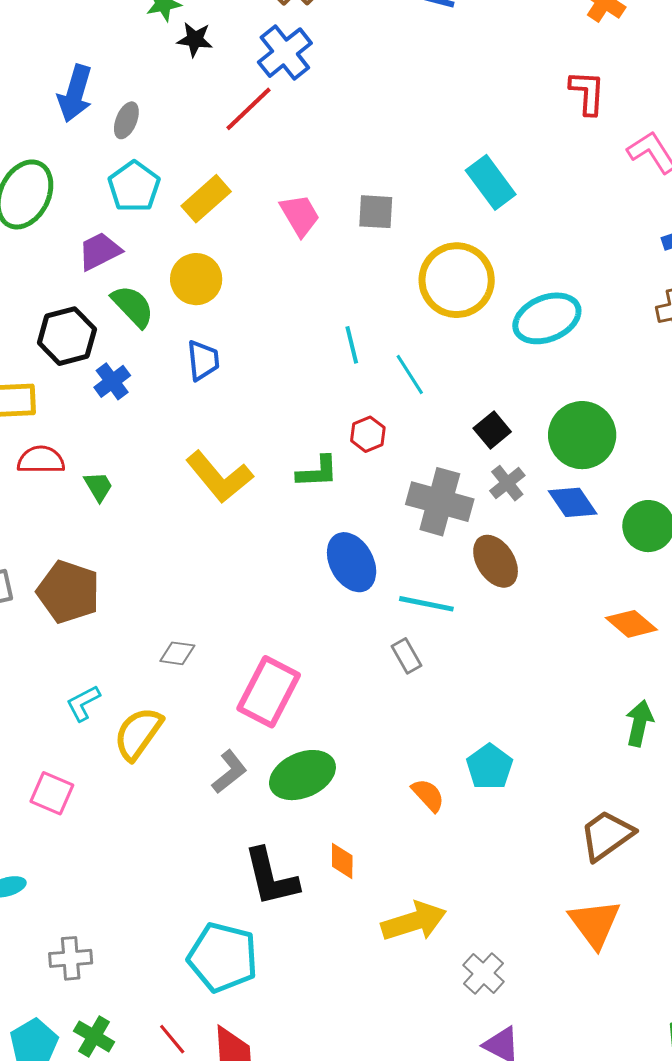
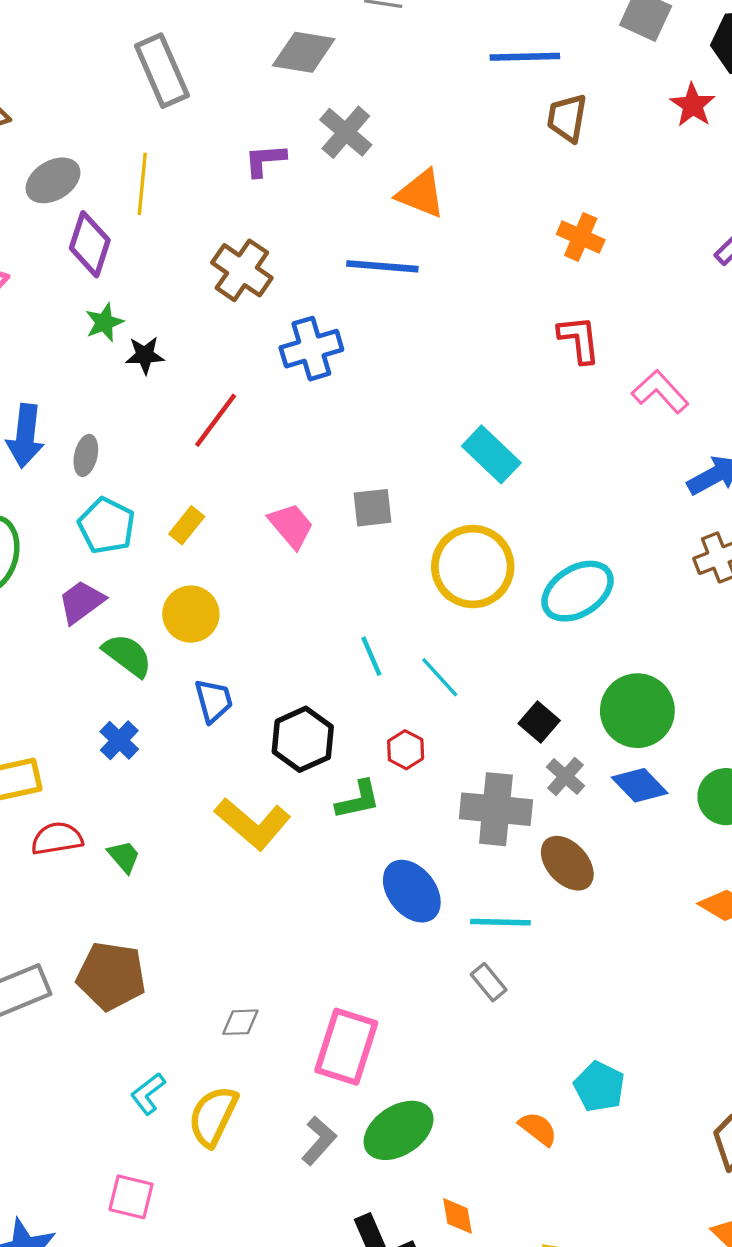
blue cross: (285, 53) -> (311, 349), moved, turned 32
yellow rectangle: (206, 199) -> (187, 525), size x0.7
black hexagon: (67, 336) -> (303, 739), moved

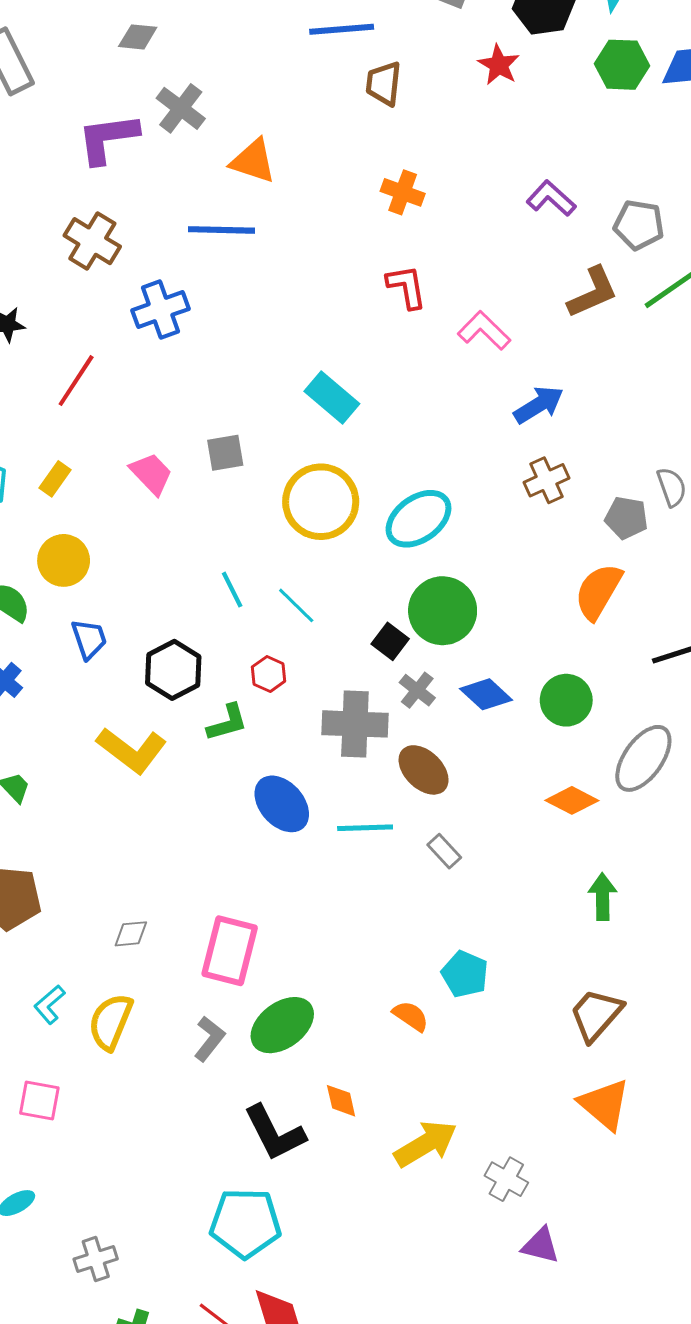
gray diamond: (304, 52) -> (138, 37), size x0.7
purple L-shape: (265, 160) -> (108, 138), size x1.6
green circle: (637, 711) -> (443, 611), moved
gray rectangle: (489, 982) -> (444, 851), moved

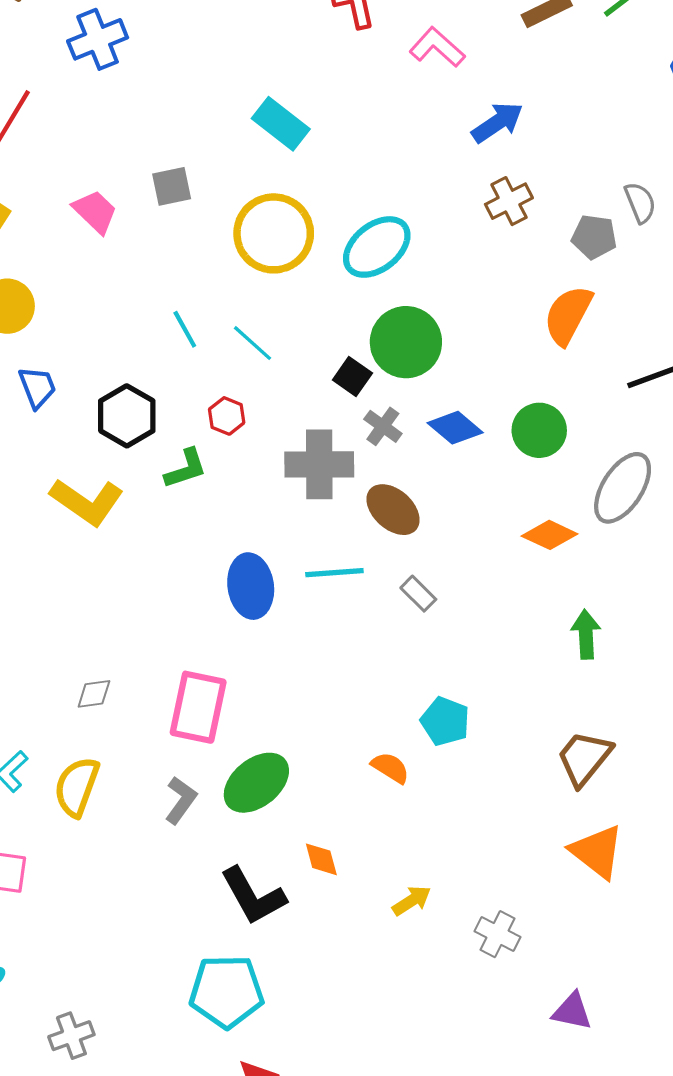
blue ellipse: (282, 804) -> (251, 586), moved, turned 36
yellow arrow: (426, 1144) -> (412, 901), size x0.6
purple triangle: (541, 1245) -> (572, 1011), moved

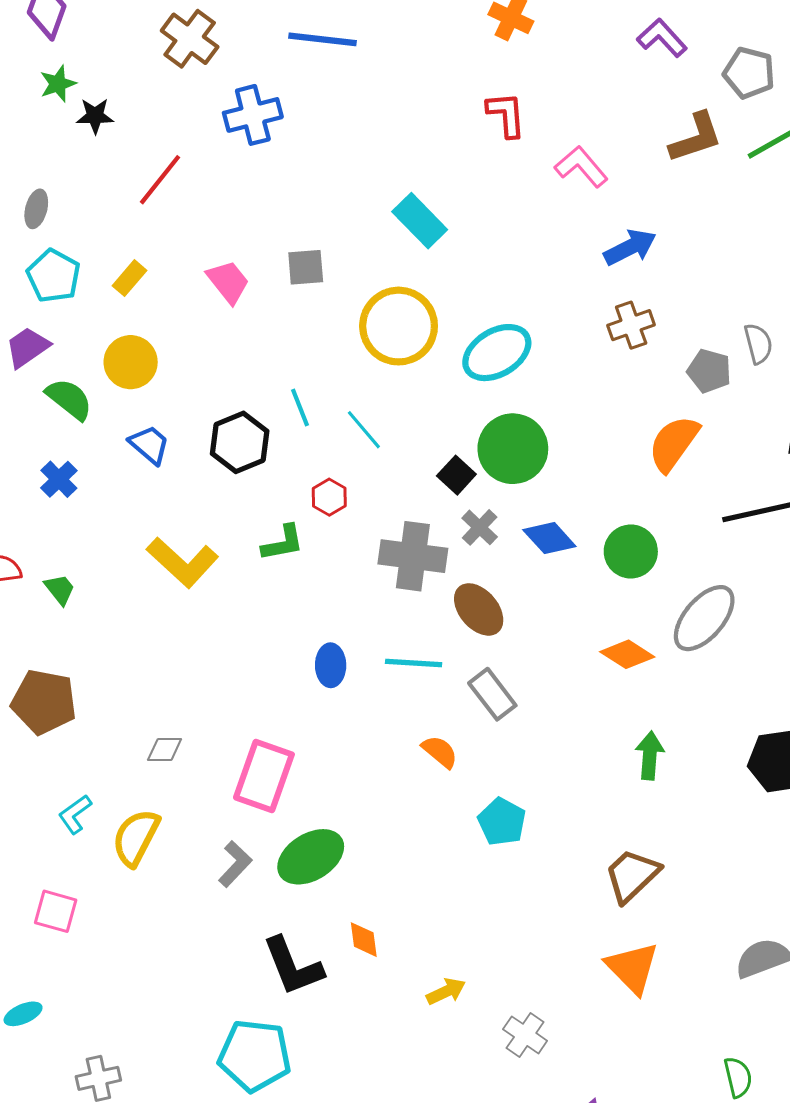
blue trapezoid: (37, 387) -> (149, 445), turned -36
black hexagon: (127, 416) -> (240, 442), moved
blue ellipse: (251, 586) -> (331, 665), size x0.7
gray rectangle: (418, 594) -> (492, 694), size x1.4
orange semicircle: (390, 768) -> (440, 752), moved

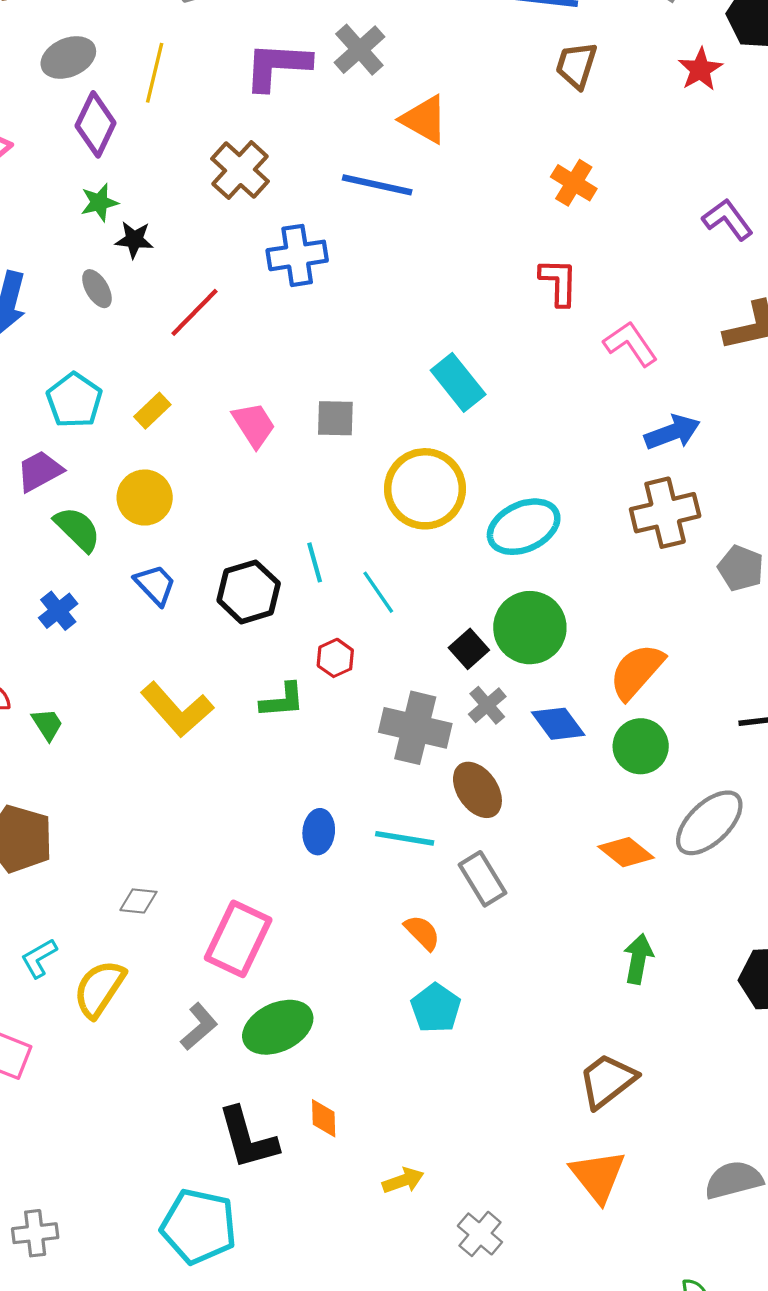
gray ellipse: (36, 209) -> (97, 289), moved, turned -51
brown cross: (631, 325) -> (665, 513), size x1.4
orange semicircle: (674, 443) -> (637, 671), moved
cyan pentagon: (502, 822) -> (436, 1008), moved

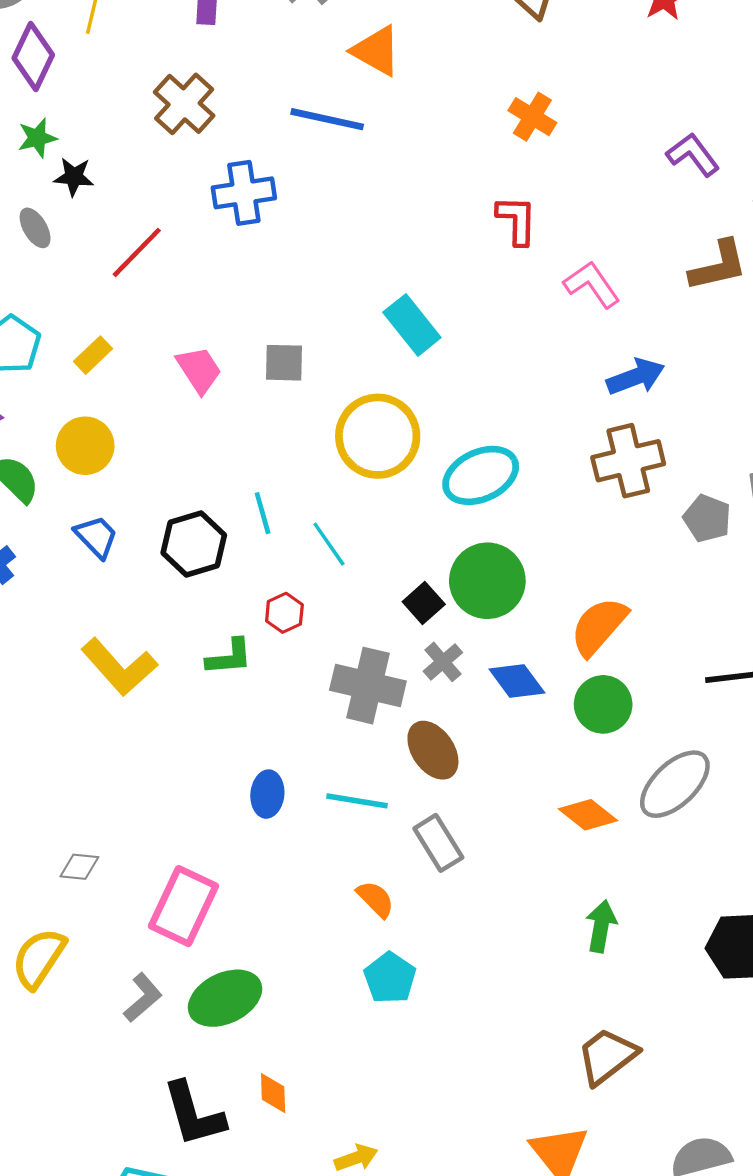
brown trapezoid: (607, 1081) -> (607, 1056), moved

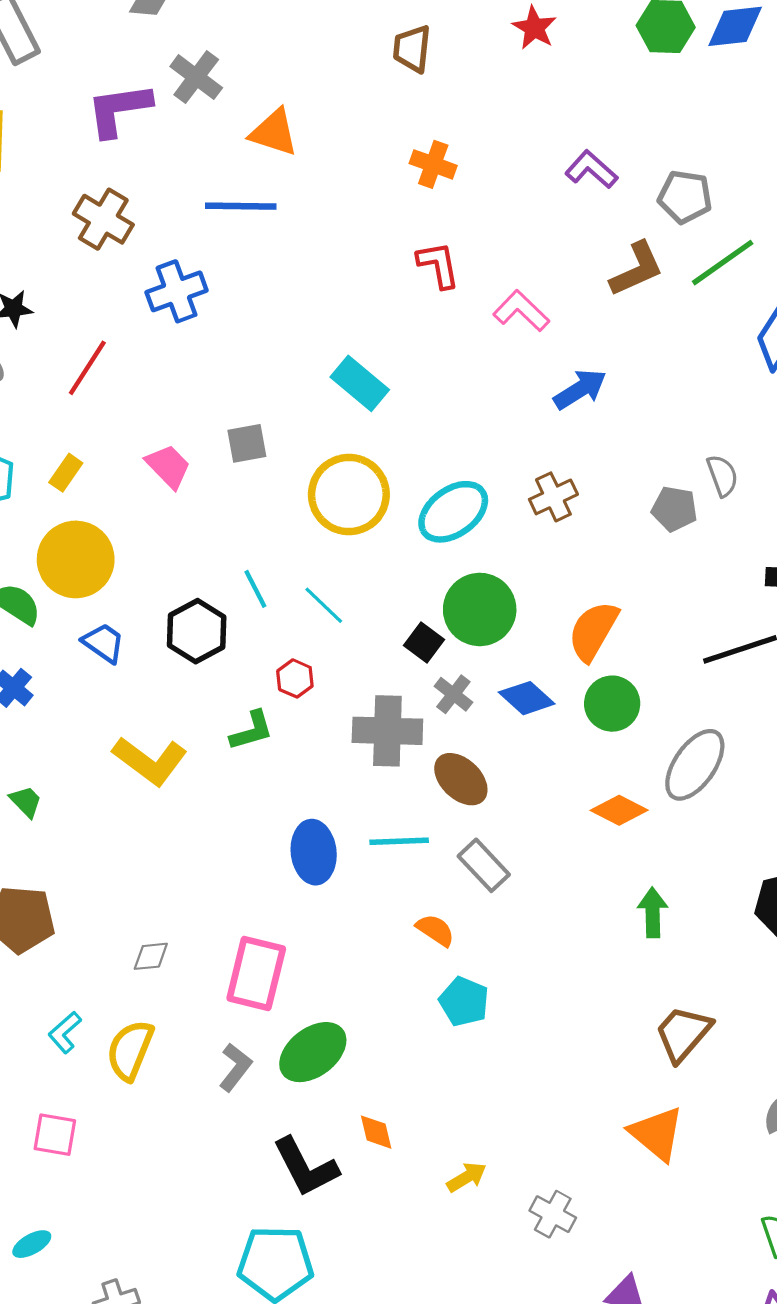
yellow circle: (85, 446) -> (76, 559), size x1.4
brown cross: (628, 461) -> (553, 497), moved, size x0.7
blue ellipse: (267, 794) -> (314, 852), size x1.4

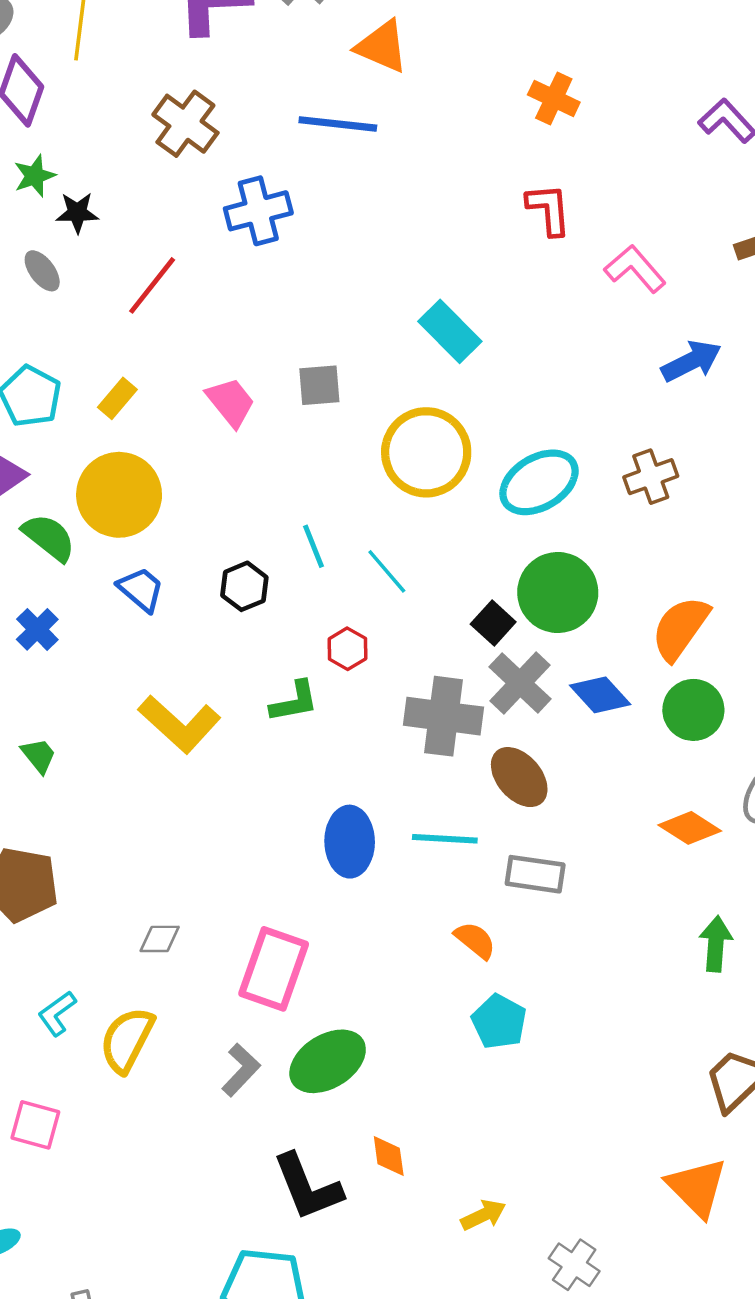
black hexagon: (197, 631) -> (244, 586), size x0.7
gray cross: (453, 694) -> (520, 683), size x1.5
gray rectangle: (484, 865) -> (535, 874), turned -44

